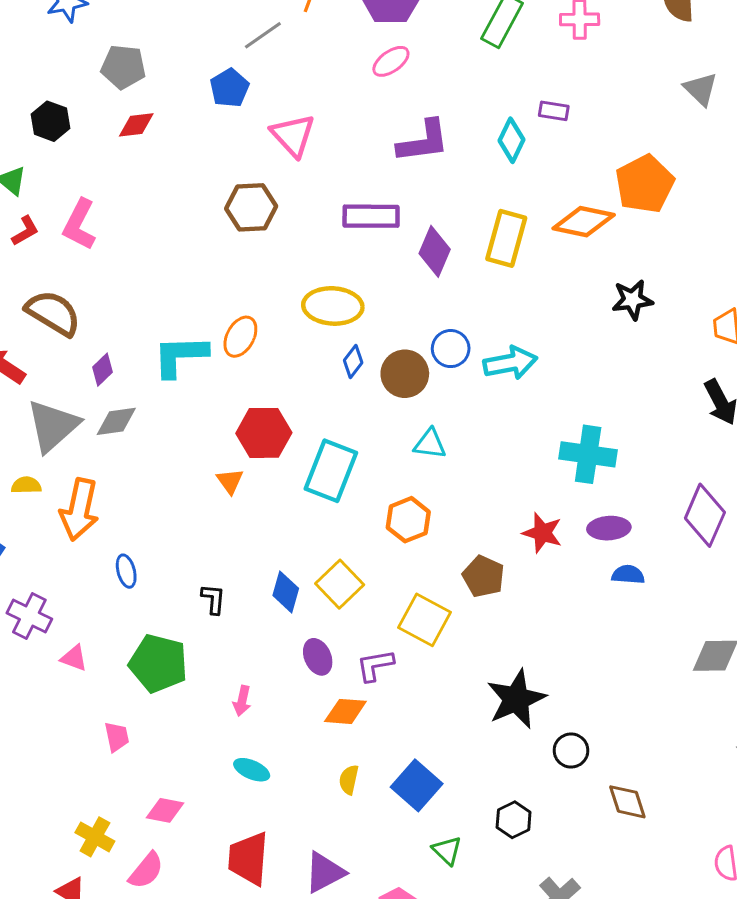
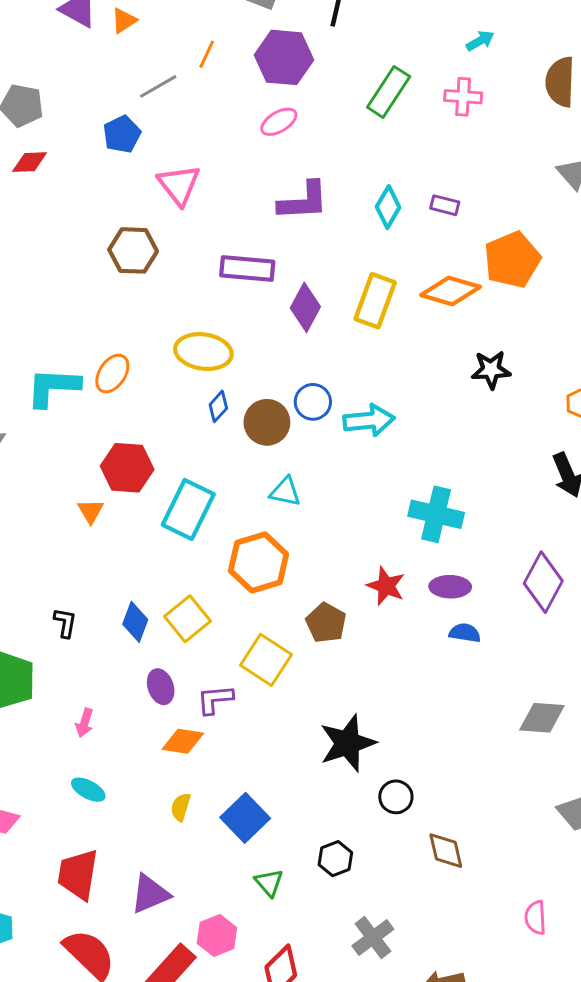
purple rectangle: (554, 111) -> (445, 205), moved
orange hexagon: (408, 520) -> (258, 562), size x1.4

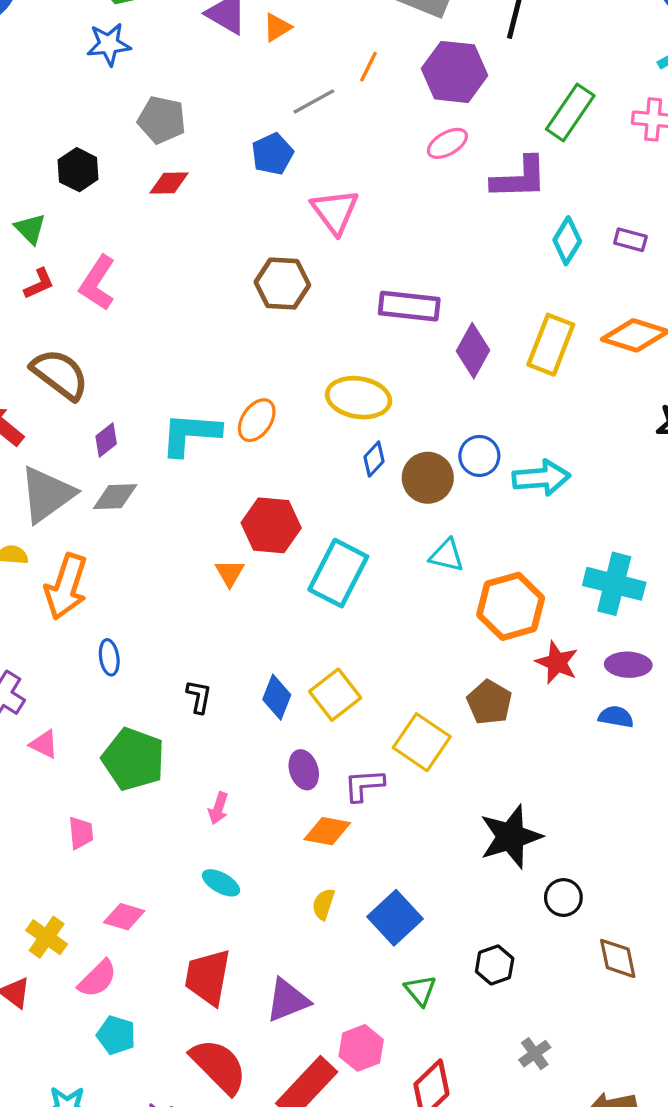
purple L-shape: (303, 201) -> (519, 178), moved
orange hexagon: (258, 562) -> (511, 606), moved
blue semicircle: (465, 633) -> (616, 717), moved
gray cross: (373, 938) -> (535, 1054), size x0.7

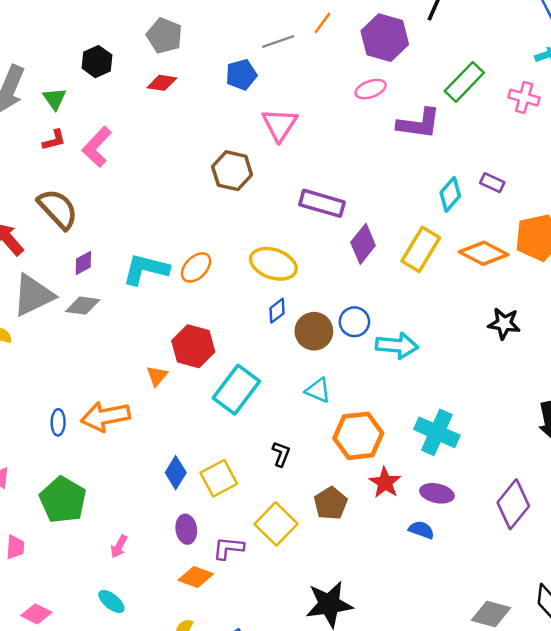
cyan diamond: (567, 241) -> (450, 194), moved
orange arrow: (66, 587) -> (105, 416), moved, turned 51
black L-shape: (199, 697) -> (281, 454), moved

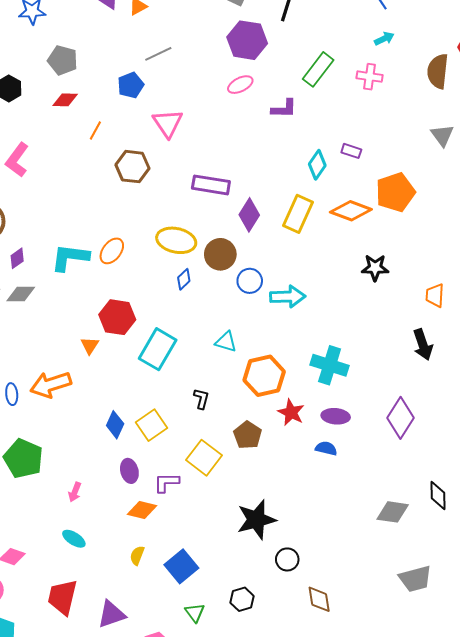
orange line: (323, 23) -> (95, 131), moved
purple L-shape: (419, 124) -> (284, 109), size x0.7
brown circle: (314, 331) -> (220, 254), moved

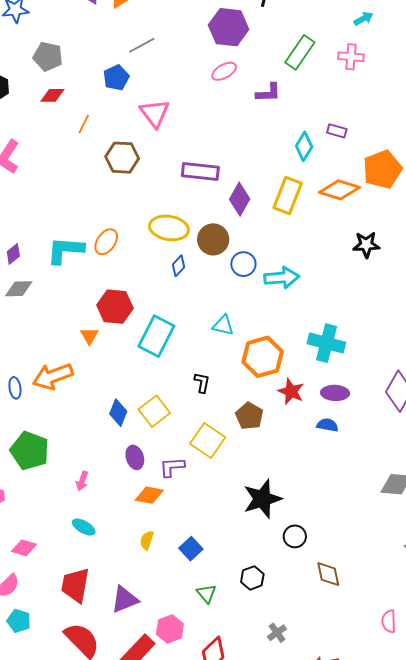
blue square: (181, 566) -> (191, 549), size x0.7

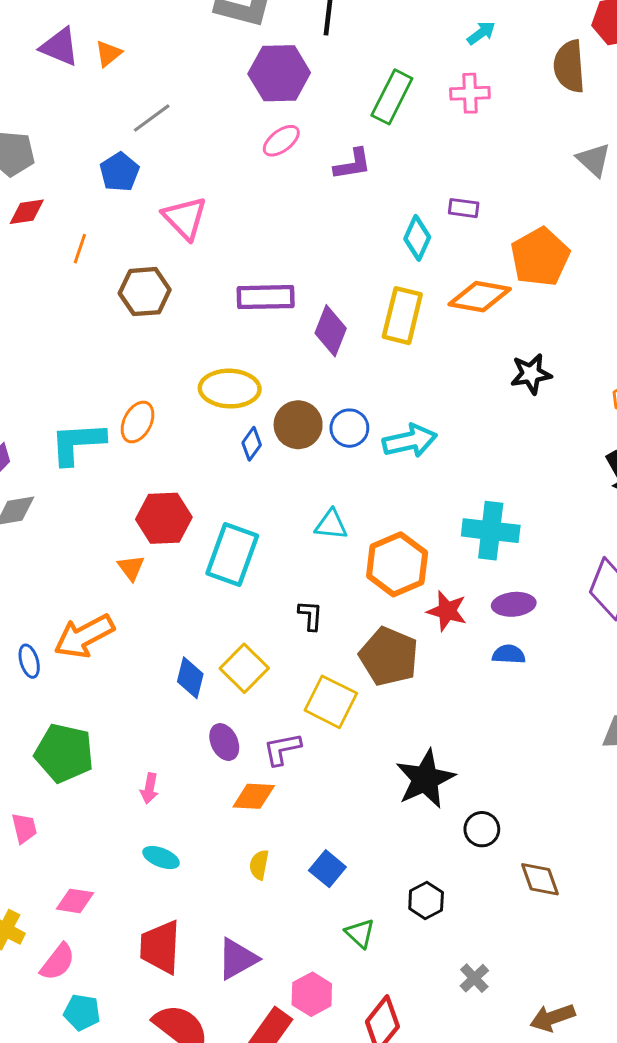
brown circle: (213, 239) -> (298, 425), moved
brown pentagon: (249, 416) -> (389, 656), size x1.4

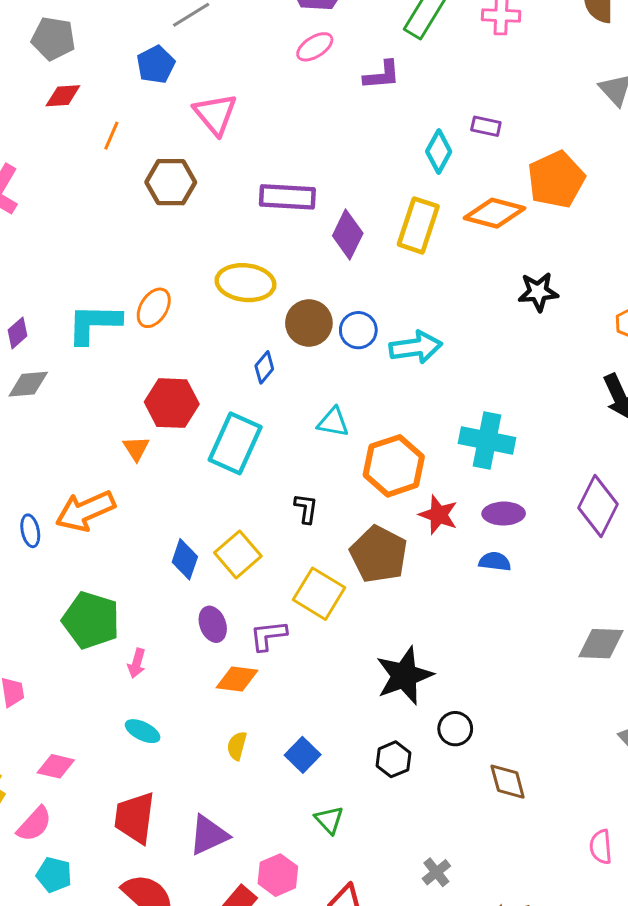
blue diamond: (252, 444) -> (264, 367), moved
green pentagon: (64, 753) -> (91, 620), moved
black hexagon: (426, 901) -> (393, 759), moved

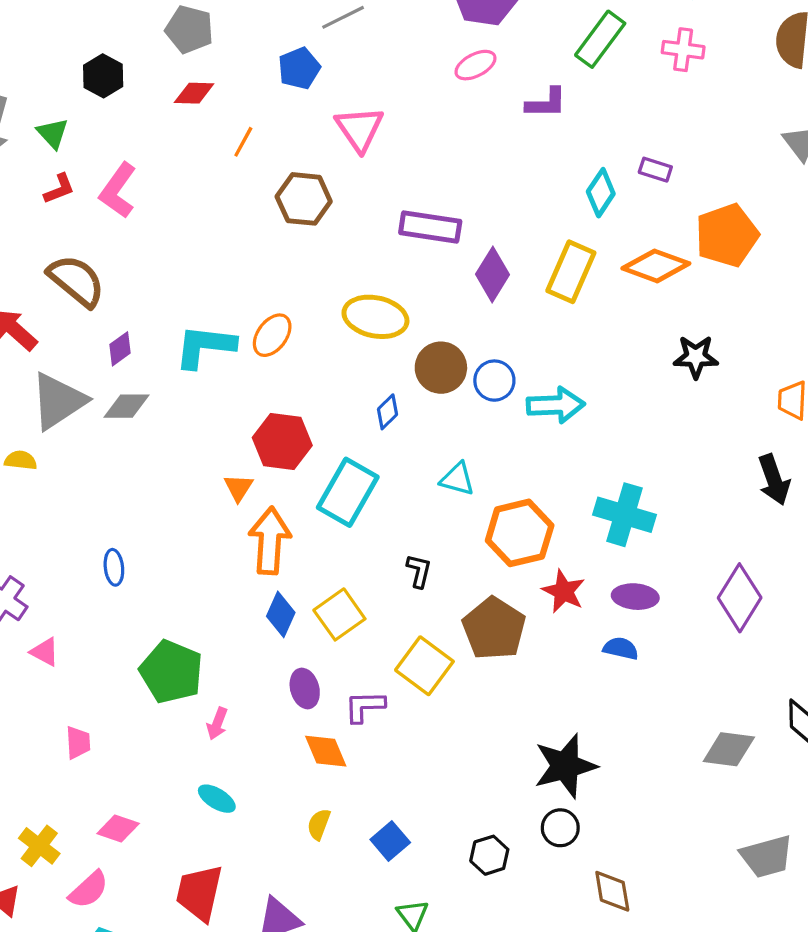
orange arrow: (85, 511) -> (270, 541), moved, turned 112
black star: (404, 676) -> (565, 766), moved
orange diamond: (237, 679) -> (326, 751), turned 54

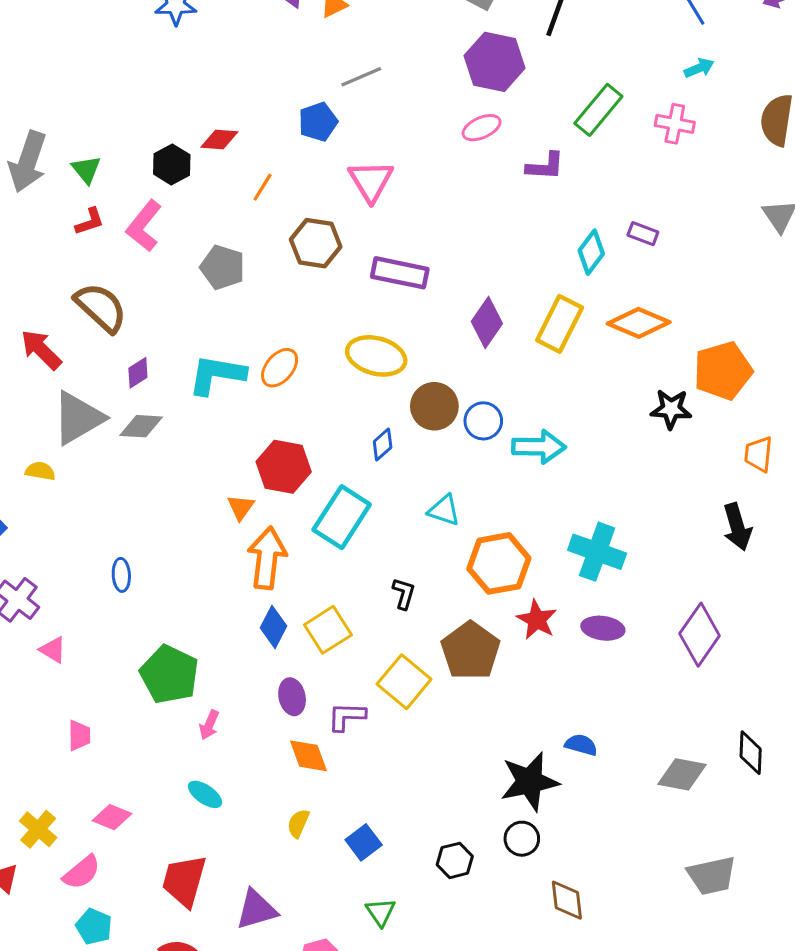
gray pentagon: (189, 29) -> (223, 267), moved
black hexagon: (103, 76) -> (172, 164), moved
purple rectangle: (430, 227) -> (400, 273), moved
orange pentagon: (727, 235) -> (723, 371), moved
blue semicircle: (621, 648) -> (581, 745), moved

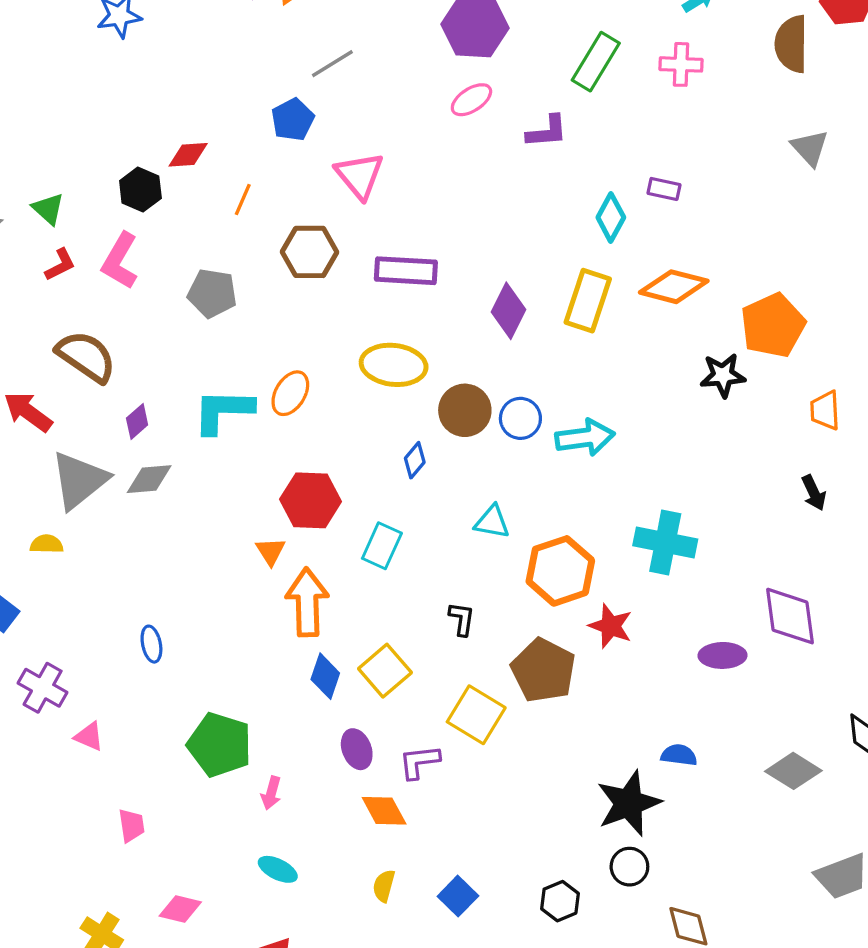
cyan rectangle: (342, 517) -> (382, 546), size x0.7
black arrow: (737, 527) -> (814, 493), size x0.7
purple ellipse: (603, 628) -> (723, 655), moved
purple diamond: (700, 635) -> (790, 616), turned -34
gray diamond: (682, 774) -> (793, 771), turned 30

